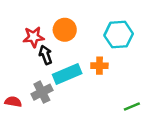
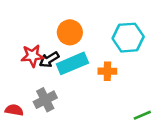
red star: (34, 37) -> (32, 56), moved
black arrow: (46, 55) -> (49, 60), turned -102
cyan rectangle: (67, 74) -> (72, 63), moved

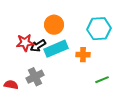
green line: (142, 115) -> (102, 80), moved

